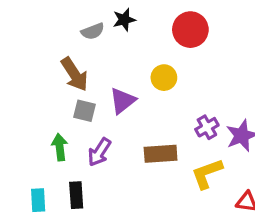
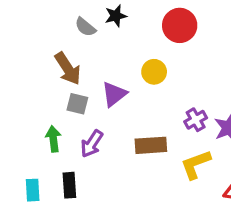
gray semicircle: (93, 31) -> (85, 27), turned 60

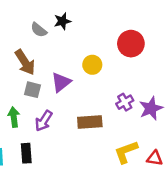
red circle: (180, 25) -> (131, 44), moved
yellow L-shape: (196, 164) -> (126, 152), moved

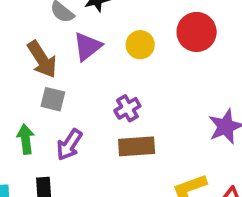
yellow circle: (92, 65) -> (140, 45), moved
purple triangle: (61, 82) -> (87, 47), moved
purple cross: (125, 102) -> (127, 108), moved

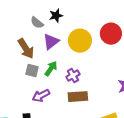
yellow circle: (140, 45) -> (80, 41), size x1.5
green arrow: (26, 139) -> (51, 69), moved, turned 42
purple arrow: (69, 145) -> (41, 96), turned 30

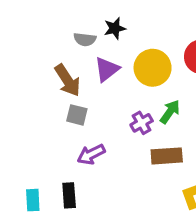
gray semicircle: (37, 23) -> (85, 39), turned -32
green arrow: (51, 69) -> (170, 112), moved
brown rectangle: (78, 97) -> (167, 156), moved

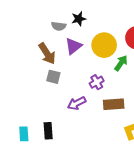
green arrow: (170, 112) -> (121, 63), moved
purple arrow: (91, 154) -> (77, 103), moved

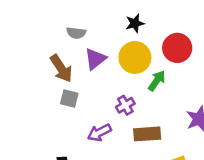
black star: (79, 19) -> (135, 23), moved

